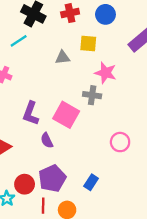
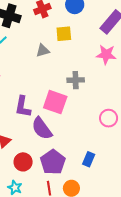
pink star: (106, 73) -> (106, 55), moved
purple semicircle: (47, 140) -> (42, 128), size x1.6
red circle: (25, 184) -> (23, 162), moved

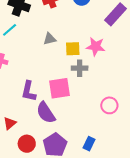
yellow square: (64, 34) -> (73, 49), moved
pink star: (106, 55) -> (96, 47), moved
pink square: (55, 102) -> (59, 88), turned -30

